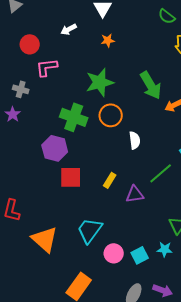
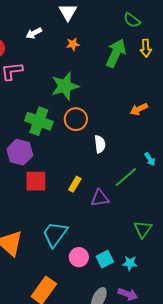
green arrow: (151, 85) -> (116, 53), moved, turned -124
cyan star: (165, 249) -> (130, 263), moved

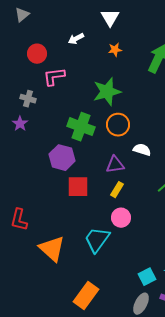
white semicircle: (100, 144) -> (142, 150), turned -66
purple triangle: (100, 198) -> (115, 165), moved
pink circle: (79, 257) -> (121, 218), moved
cyan square: (105, 259) -> (147, 277), moved

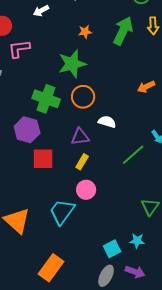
orange star: (115, 50) -> (85, 32), moved

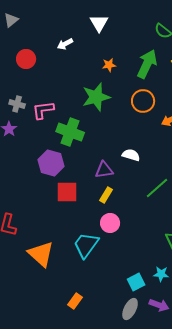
pink L-shape: (19, 49) -> (43, 110), moved
orange circle: (83, 97) -> (143, 101), moved
orange rectangle: (51, 268) -> (75, 301), size x0.6

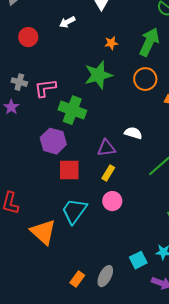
cyan trapezoid: (86, 245) -> (74, 211), moved
gray ellipse: (130, 309) -> (105, 276), moved

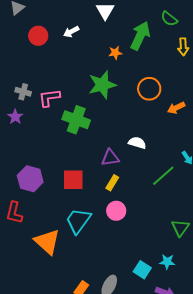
red circle: (28, 37) -> (38, 36), moved
green arrow: (149, 42) -> (140, 36), moved
purple hexagon: (53, 141) -> (30, 179), moved
cyan square: (138, 260) -> (142, 270), turned -30

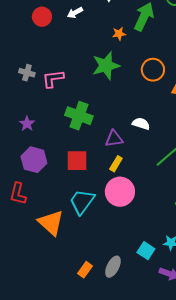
purple star: (15, 117) -> (27, 124), moved
green cross: (76, 120) -> (79, 116), moved
pink circle: (116, 211) -> (120, 192), size x1.5

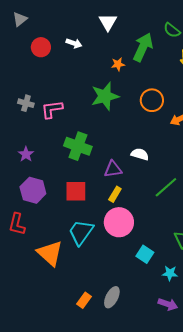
white arrow: (75, 13) -> (74, 43), turned -133
cyan square: (146, 251) -> (145, 254), moved

